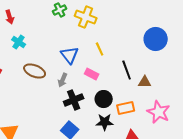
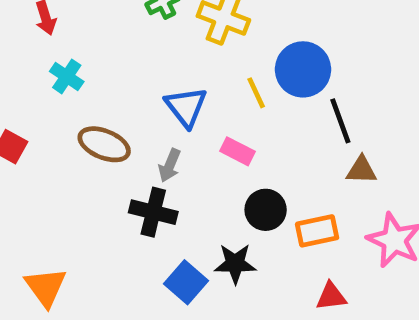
blue circle: (156, 39) -> (303, 69), moved
black line: (127, 70) -> (340, 121), moved
black cross: (74, 100) -> (153, 212), moved, turned 36
black star: (105, 122) -> (235, 264), moved

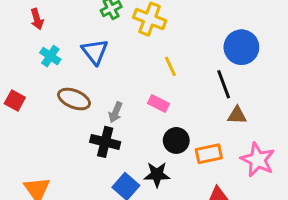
blue circle: (303, 69) -> (241, 47), moved
blue triangle: (186, 107) -> (95, 52), moved

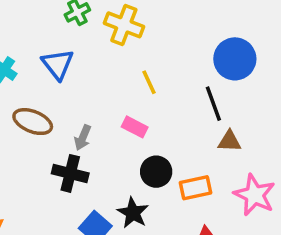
black star: (157, 175) -> (133, 213), turned 30

